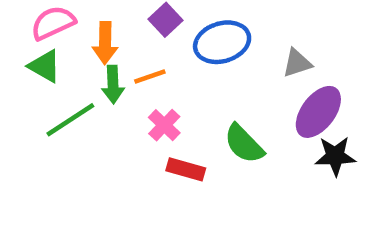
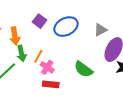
orange line: (150, 77) -> (38, 56), moved, turned -32
red rectangle: (186, 169) -> (51, 84), moved

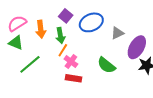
gray triangle: (100, 30) -> (117, 33), moved
green arrow: (21, 54) -> (60, 35), moved

